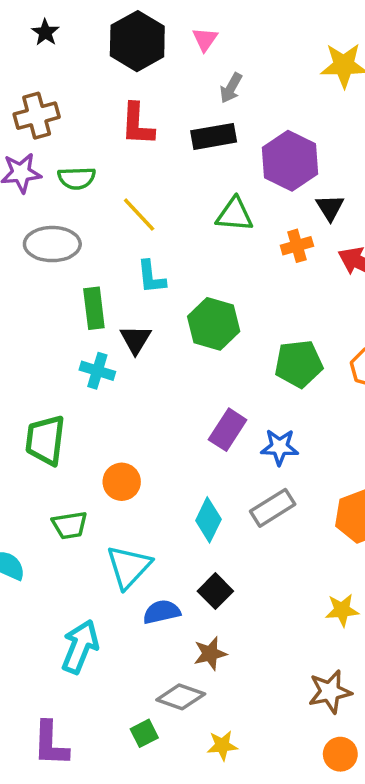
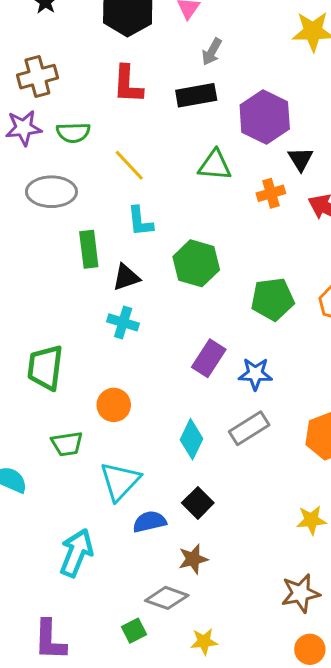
black triangle: (136, 339) -> (126, 277), turned 40
cyan cross: (97, 371) -> (123, 322), moved

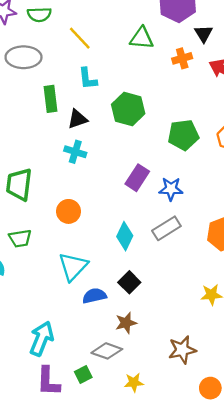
green trapezoid: (67, 444) -> (20, 238), moved
cyan arrow: (76, 553) -> (42, 339), moved
brown star: (301, 593) -> (182, 350), moved
purple L-shape: (50, 640) -> (48, 381), moved

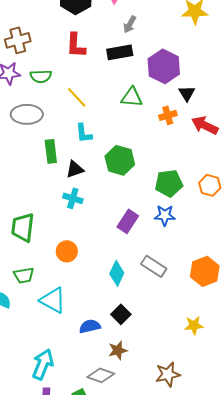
blue star: (171, 189) -> (165, 215), moved
gray rectangle: (166, 228) -> (154, 266), turned 65
cyan triangle: (73, 267) -> (53, 300), moved, turned -44

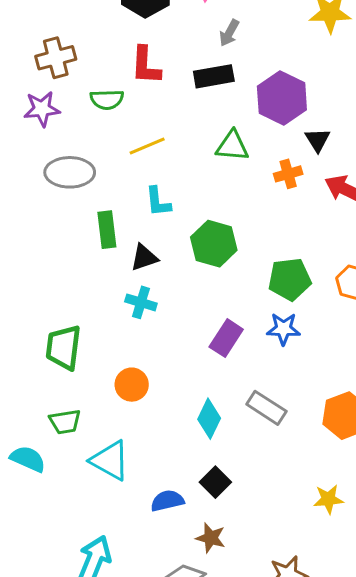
green semicircle: (41, 76) -> (107, 100), moved
yellow line: (77, 97) -> (147, 146), turned -70
brown star: (118, 350) -> (211, 538), turned 30

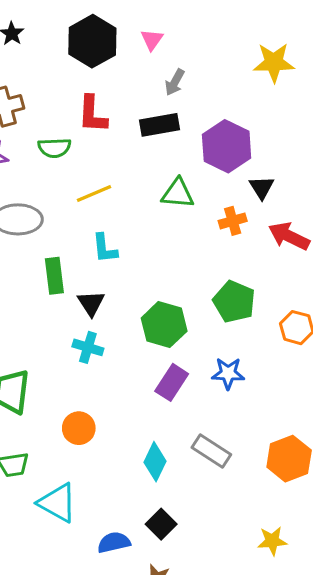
green hexagon: (214, 244) -> (164, 325), moved
black triangle: (144, 258) -> (91, 303), turned -44
green pentagon: (290, 279) -> (234, 302), moved, turned 30

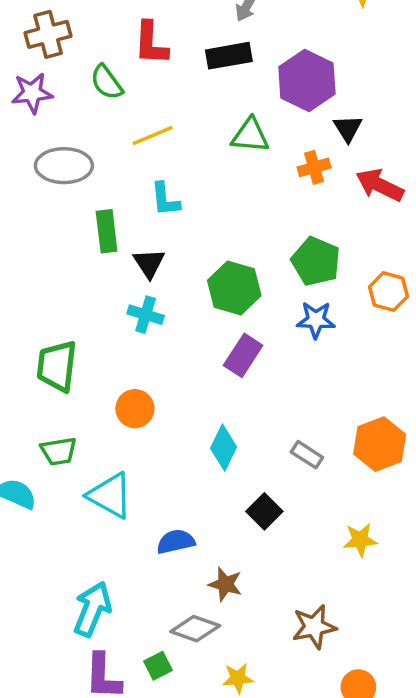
green semicircle: (54, 148) -> (107, 82), turned 56
blue star: (228, 373) -> (316, 320), moved
gray rectangle: (211, 451) -> (307, 455), moved, size x0.7
black square: (161, 524) -> (264, 511), moved

